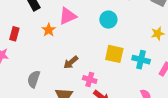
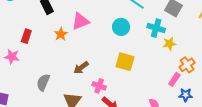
cyan cross: (141, 60) -> (156, 28), moved

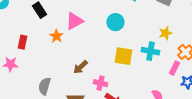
cyan cross: (156, 28) -> (150, 51), moved

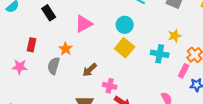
orange star: (56, 36) -> (66, 49), moved
yellow square: (123, 56) -> (125, 48), moved, turned 30
gray semicircle: (44, 86) -> (54, 66), moved

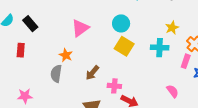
black rectangle: (49, 13) -> (30, 24), moved
red rectangle: (32, 45) -> (21, 50), moved
pink star: (20, 67) -> (25, 96), moved

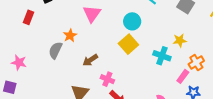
pink triangle: (80, 28) -> (92, 14), turned -36

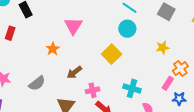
cyan circle: (132, 21) -> (127, 29), moved
gray semicircle: (55, 50) -> (37, 83), moved, turned -150
cyan cross: (162, 56) -> (132, 88), moved
pink cross: (107, 79) -> (93, 90), turned -32

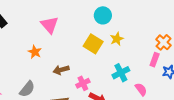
yellow star: (163, 47) -> (117, 39), moved
brown arrow: (74, 72) -> (61, 70), turned 35
cyan cross: (132, 88) -> (121, 73), turned -30

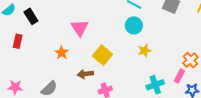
yellow square: (93, 44) -> (103, 55), moved
cyan cross: (121, 73) -> (155, 85), moved

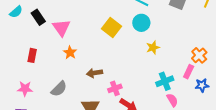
pink triangle: (80, 28) -> (61, 28), moved
red rectangle: (18, 41) -> (32, 55), moved
yellow square: (103, 55) -> (111, 28), moved

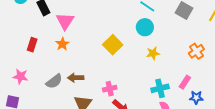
yellow square: (111, 28) -> (113, 45), moved
orange star: (70, 53) -> (62, 44), moved
orange cross: (199, 55) -> (196, 51), moved
brown arrow: (95, 73) -> (76, 78), moved

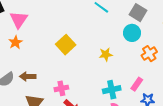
cyan circle: (145, 27) -> (132, 33), moved

